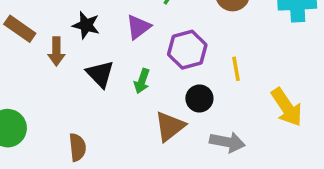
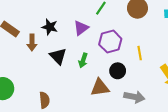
brown triangle: (170, 126) -> (100, 88), turned 30

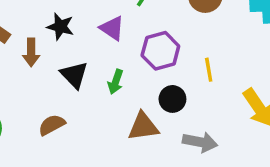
purple triangle: (81, 28) -> (112, 28), turned -49
brown semicircle: (44, 100) -> (52, 125), moved, turned -112

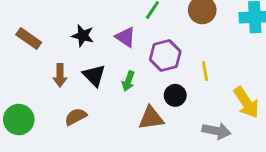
brown arrow: (31, 52) -> (60, 75), moved
gray arrow: (200, 142) -> (216, 131), moved

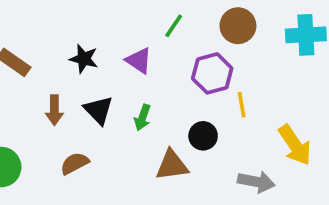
purple hexagon: (165, 56) -> (212, 73), moved

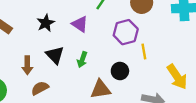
black star: (84, 59) -> (46, 23), turned 30
brown arrow: (54, 110) -> (27, 65), moved

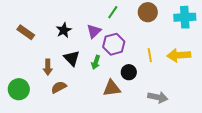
purple triangle: (80, 24) -> (94, 31), turned 42
purple hexagon: (126, 32) -> (114, 44), moved
yellow arrow: (177, 77) -> (179, 55), moved, turned 120

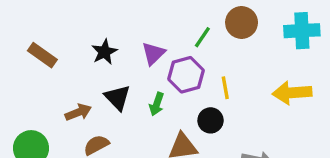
green line: (113, 12) -> (202, 37), moved
yellow line: (150, 55) -> (225, 88), moved
brown arrow: (48, 67) -> (78, 112), turned -112

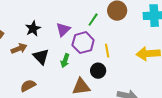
brown arrow: (78, 112) -> (19, 49), moved

